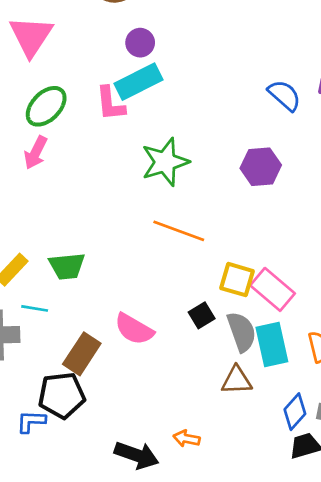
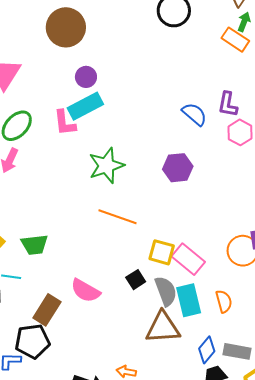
brown triangle: (237, 380) -> (163, 327), size x1.5

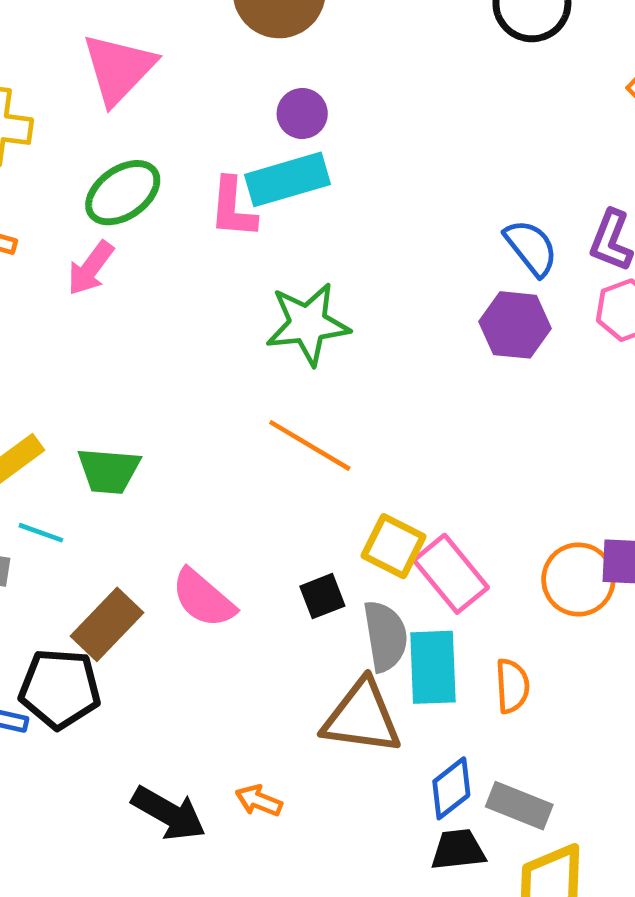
purple hexagon: (178, 168) -> (515, 325), moved

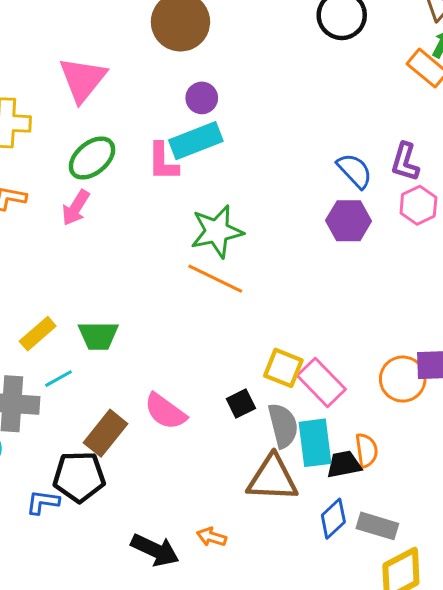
orange line: (310, 445) -> (215, 279), moved
cyan line: (41, 533) -> (58, 379), turned -44
black trapezoid: (458, 850) -> (344, 464), moved

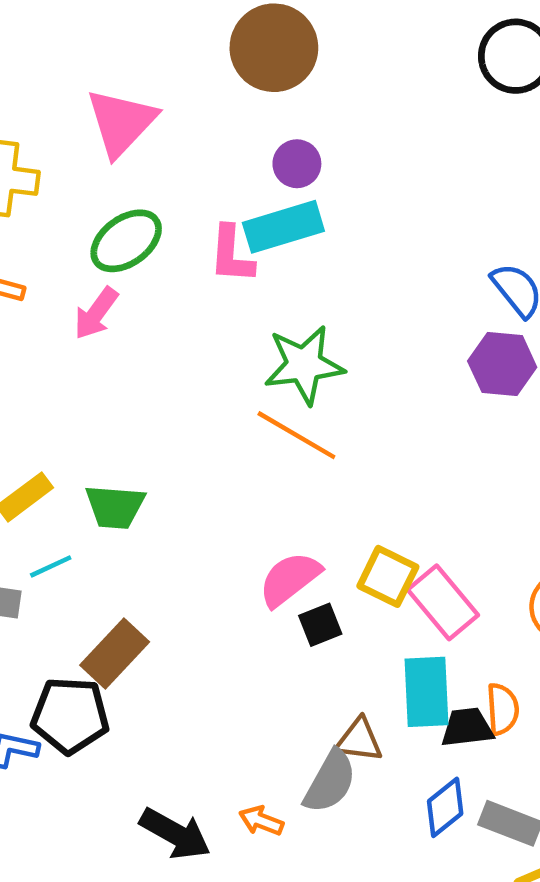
pink semicircle: (165, 411) -> (290, 579), moved, turned 102
gray semicircle: (283, 426) -> (330, 782), moved, turned 39
brown triangle: (273, 478) -> (359, 740), size x0.6

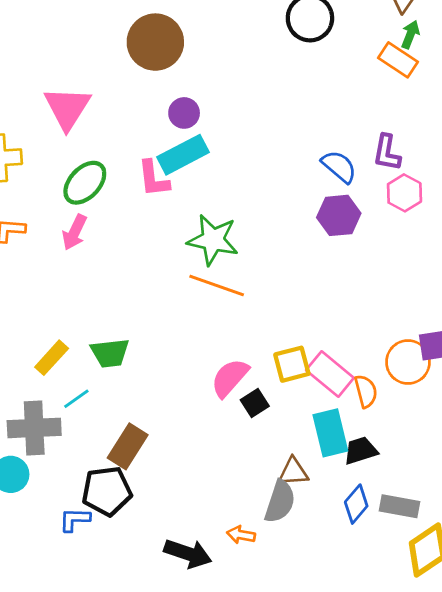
green star: (304, 365) -> (213, 240), turned 30
yellow square: (388, 576) -> (292, 364), turned -30
orange semicircle: (503, 709) -> (366, 391), moved

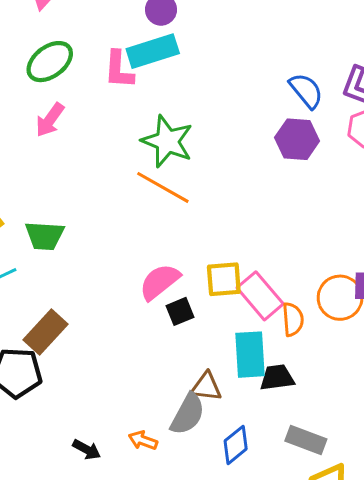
pink arrow: (74, 232) -> (50, 120), moved
blue diamond: (356, 504) -> (236, 445), moved
black arrow: (188, 553) -> (87, 449), size x0.6

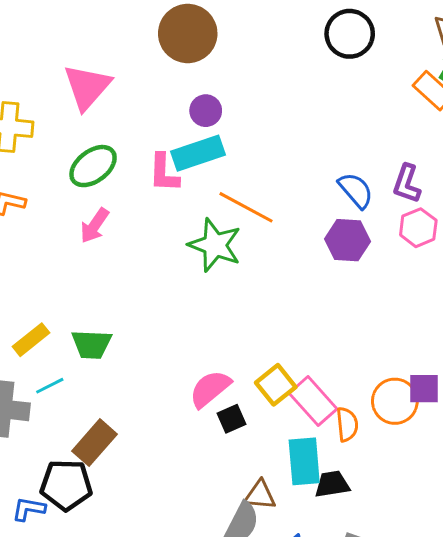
orange line: (163, 187) -> (246, 207), moved
yellow square: (224, 279) -> (276, 385), turned -33

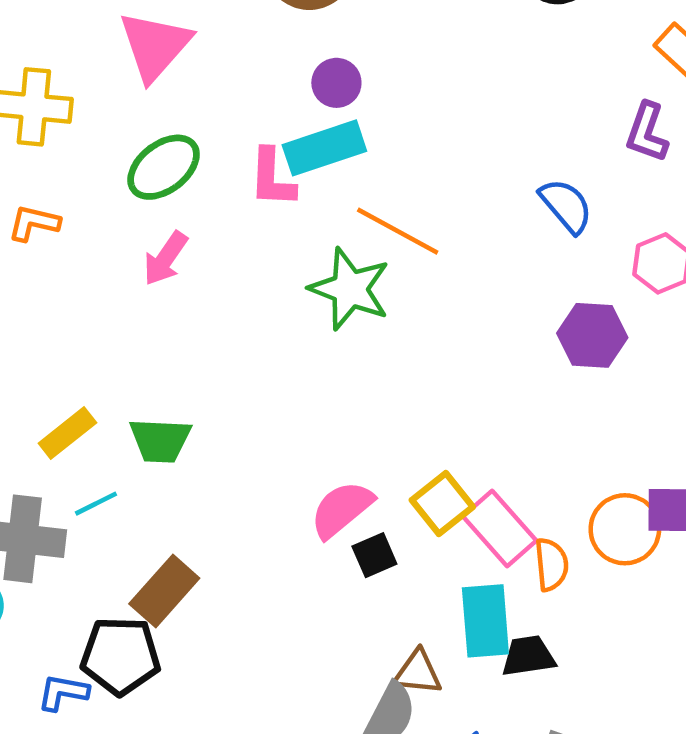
purple L-shape: (407, 184) -> (647, 132), moved
purple hexagon: (348, 240) -> (592, 335), moved

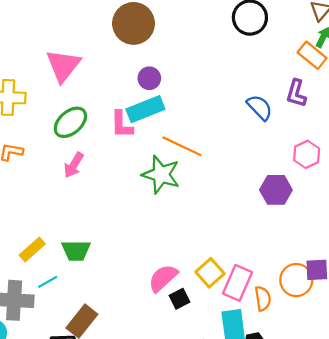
blue semicircle: (566, 206) -> (260, 107), moved
pink rectangle: (500, 529) -> (238, 283), turned 68

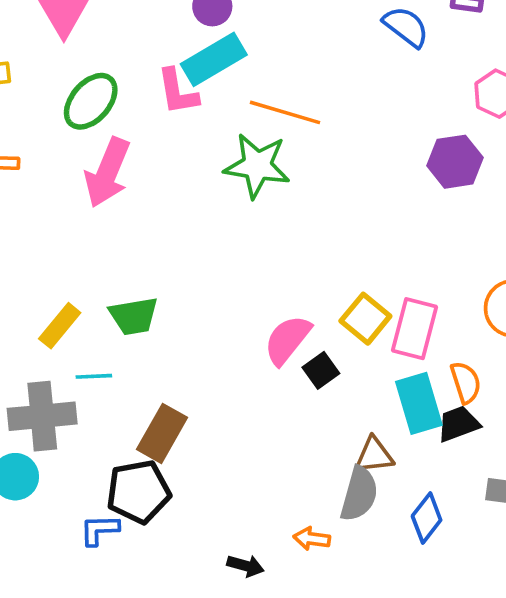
pink arrow: (74, 165) -> (107, 173), size x1.5
cyan line: (48, 282) -> (94, 376), turned 36
orange semicircle: (263, 298) -> (466, 382), moved

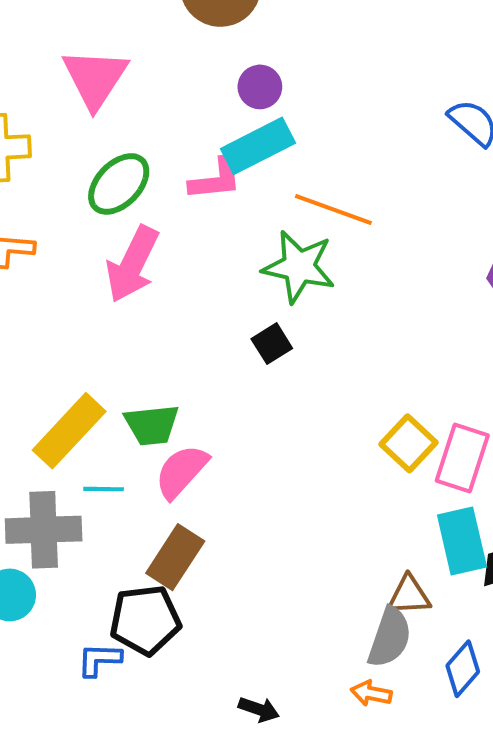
pink L-shape: (178, 92) -> (216, 179), turned -90
yellow rectangle: (60, 326) -> (69, 431), size x1.5
pink semicircle: (287, 340) -> (181, 471), moved
black square: (321, 370) -> (272, 344), moved
orange arrow: (312, 539) -> (371, 693), moved

